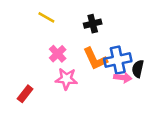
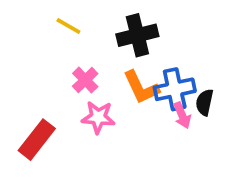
black cross: (93, 24) -> (137, 35), size x1.5
pink arrow: (123, 78) -> (182, 115), turned 60
red rectangle: (25, 94) -> (37, 140), size x1.5

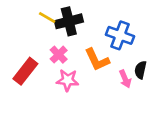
black cross: (137, 35) -> (69, 21), moved
blue cross: (175, 89) -> (120, 35), moved, turned 32
red rectangle: (37, 140) -> (25, 71), moved

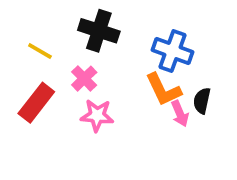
yellow line: (47, 17) -> (40, 51), moved
black cross: (69, 21) -> (99, 31), turned 32
orange L-shape: (97, 60) -> (163, 90), moved

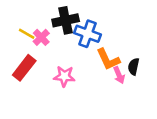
black cross: (99, 31) -> (66, 20), turned -30
blue cross: (172, 51) -> (87, 34), moved
pink cross: (84, 79) -> (41, 37), moved

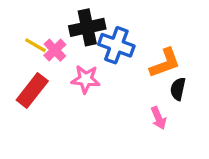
orange L-shape: (108, 59) -> (165, 63), moved, turned -85
pink arrow: (119, 75) -> (158, 118), moved
pink star: (64, 76) -> (86, 79), moved

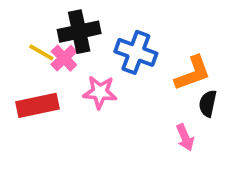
black cross: (87, 27) -> (79, 32), moved
red rectangle: (32, 91) -> (37, 105), turned 40

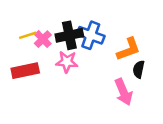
black cross: (79, 32) -> (69, 35), moved
yellow line: (41, 52) -> (28, 35), turned -48
pink arrow: (185, 138) -> (124, 92), size x1.5

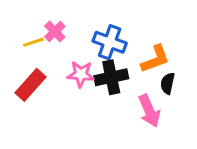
black cross: (69, 35) -> (111, 77), moved
pink cross: (43, 39) -> (55, 32), moved
red rectangle: (25, 71) -> (30, 85), turned -36

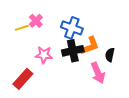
orange L-shape: (155, 59) -> (90, 46), moved
pink star: (81, 74) -> (44, 55), moved
red rectangle: (30, 85) -> (23, 79), moved

